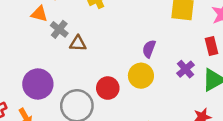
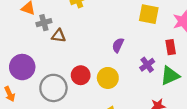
gray cross: (59, 29) -> (44, 23), turned 32
yellow circle: (141, 76) -> (108, 78), moved

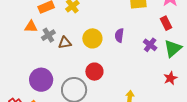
yellow circle: (108, 78) -> (92, 38), moved

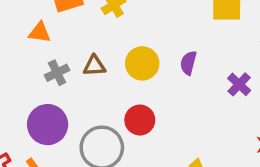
gray cross: (48, 35) -> (57, 73), moved

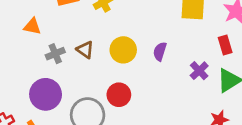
orange triangle: (40, 32) -> (32, 26), moved
brown triangle: (94, 66) -> (85, 50), turned 36

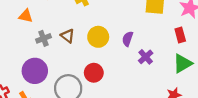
purple cross: (199, 71) -> (146, 57), moved

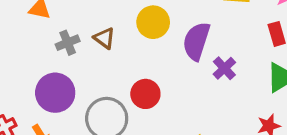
yellow circle: (98, 37) -> (153, 22), moved
purple semicircle: (128, 39) -> (196, 41), size x1.6

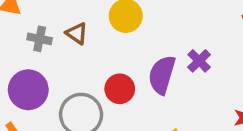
purple semicircle: (196, 41) -> (162, 75), moved
gray cross: (68, 43) -> (40, 39), turned 35

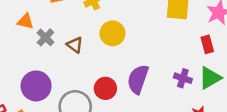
gray cross: (40, 39) -> (45, 37), moved, turned 30
purple cross: (199, 61) -> (183, 78), moved, turned -30

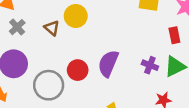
yellow circle: (112, 33) -> (76, 16), moved
gray cross: (45, 37) -> (17, 27), moved

